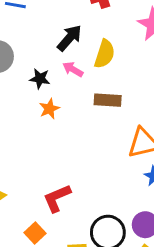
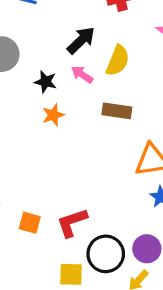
red L-shape: (57, 198) -> (72, 223), moved
orange square: (35, 233) -> (30, 223), moved, turned -36

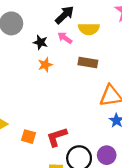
yellow semicircle: (118, 61) -> (89, 29), turned 66

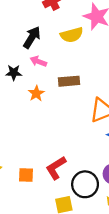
yellow semicircle: (89, 29) -> (72, 35), moved
orange star: (45, 65) -> (36, 93), moved

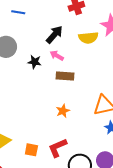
brown rectangle: (69, 81) -> (65, 76), moved
orange star: (36, 93) -> (63, 111), moved

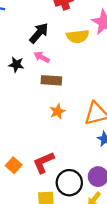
orange star: (63, 111) -> (57, 111), moved
orange square: (31, 150) -> (14, 165), turned 32

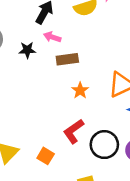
red L-shape: (43, 163) -> (74, 131), moved
black circle: (69, 183) -> (104, 145), moved

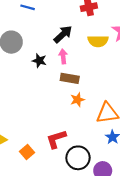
pink arrow: (52, 37) -> (63, 56), turned 48
orange star: (80, 90) -> (77, 100), moved

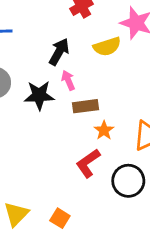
black star: (39, 61) -> (39, 95), size x1.5
red L-shape: (56, 139) -> (88, 163), moved
black circle: (78, 158) -> (128, 181), moved

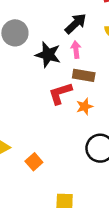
orange star: (104, 130) -> (85, 106), moved
red L-shape: (88, 163) -> (60, 93), moved

